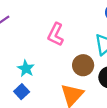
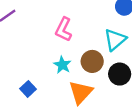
cyan star: (26, 69) -> (62, 65), moved

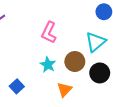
orange triangle: (81, 92) -> (64, 90), size x0.7

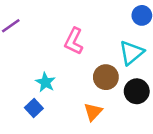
cyan star: (48, 65) -> (45, 82), moved

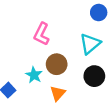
brown circle: (106, 77) -> (57, 64), moved
cyan star: (45, 82) -> (34, 75), moved

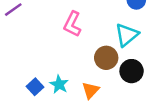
brown circle: (57, 64) -> (106, 58), moved
cyan star: (34, 75) -> (59, 84), moved

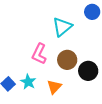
pink L-shape: (72, 24) -> (39, 54), moved
cyan triangle: (127, 35) -> (62, 27), moved

